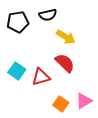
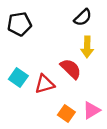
black semicircle: (48, 15) -> (83, 17), moved, turned -30
yellow arrow: (66, 37) -> (87, 47), moved, turned 60

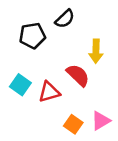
black semicircle: (83, 17) -> (65, 19), moved
black pentagon: (19, 24) -> (32, 36), moved

